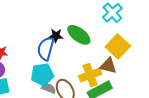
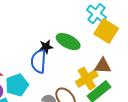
yellow square: (118, 46) -> (106, 31), moved
cyan pentagon: (42, 74) -> (17, 85), moved

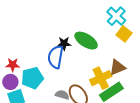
yellow square: (106, 31) -> (124, 34), size x0.7
brown triangle: (103, 66) -> (117, 67), turned -30

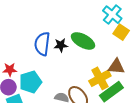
blue semicircle: (56, 57) -> (42, 44), moved
brown triangle: (117, 67) -> (116, 67), turned 30

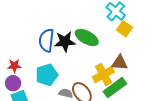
black star: (61, 45) -> (65, 42), size x1.5
cyan pentagon: (30, 82) -> (47, 75), moved

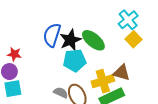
black star: (65, 42) -> (70, 40), turned -30
cyan pentagon: (47, 75) -> (75, 60), moved

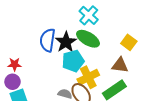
cyan cross: (128, 20) -> (89, 15), moved
yellow square: (133, 39) -> (129, 42), moved
yellow cross: (103, 81) -> (88, 77), moved

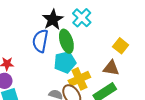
green ellipse: (88, 39) -> (66, 41), moved, turned 40
black star: (66, 42) -> (53, 20), moved

